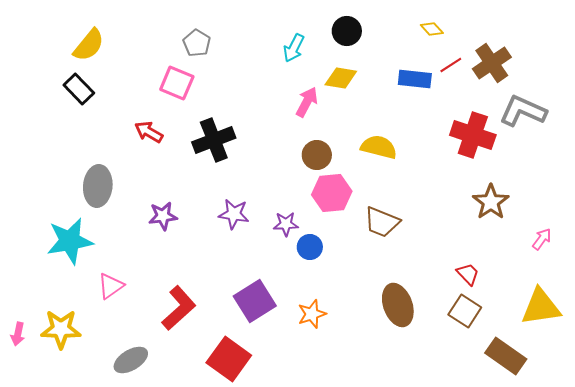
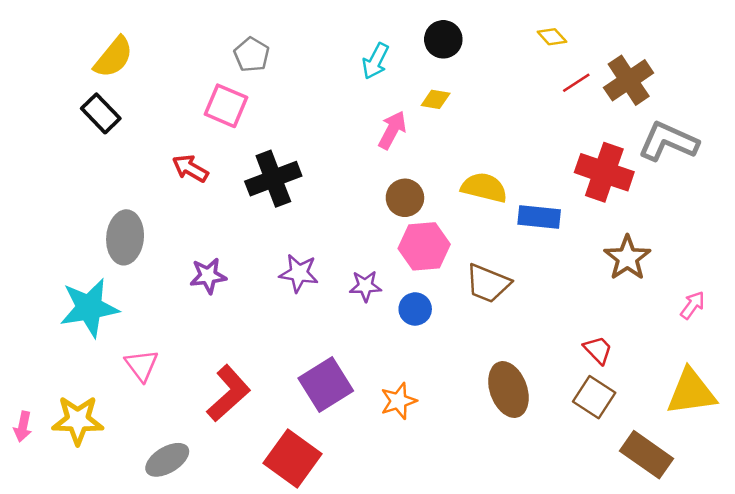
yellow diamond: (341, 78) -> (436, 99), size x0.7
blue rectangle: (415, 79) -> (539, 217), moved
blue circle: (310, 247) -> (415, 309), moved
pink triangle: (111, 286) -> (142, 365), turned -32

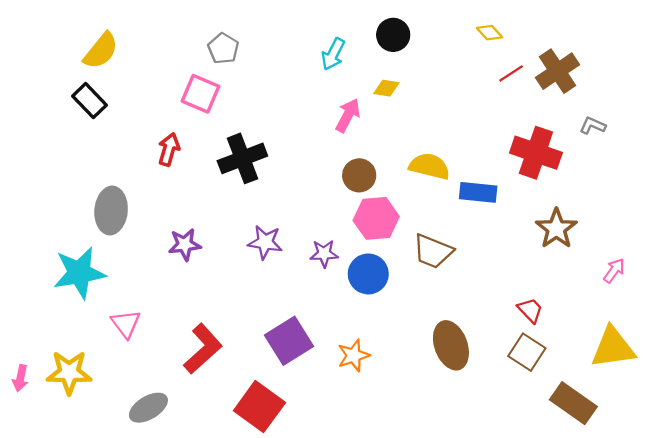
gray L-shape: (668, 142) -> (593, 126), size x0.5
red arrow: (190, 168) -> (169, 149), turned 76
blue circle: (415, 309) -> (368, 274), size x1.4

